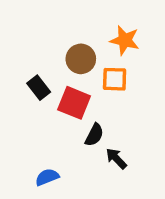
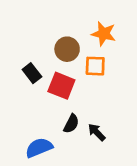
black semicircle: (94, 135) -> (71, 124), moved
blue semicircle: (47, 177) -> (39, 148), size x1.4

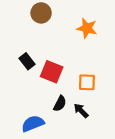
brown circle: (67, 49) -> (41, 13), moved
orange square: (95, 66) -> (87, 82), moved

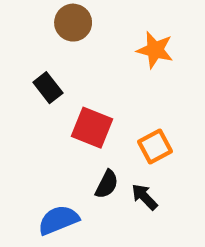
black rectangle: (27, 61) -> (48, 88), moved
orange square: (87, 82) -> (155, 146), turned -30

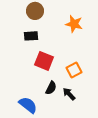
black rectangle: (48, 88) -> (31, 36), moved, turned -56
blue semicircle: (58, 220) -> (28, 105), turned 60

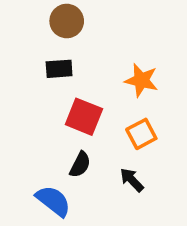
orange star: (74, 24) -> (141, 80), moved
black semicircle: (51, 88) -> (80, 165), moved

